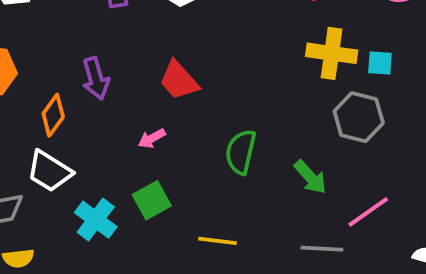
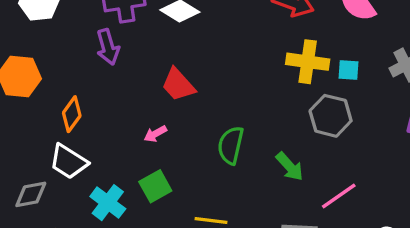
purple arrow: (96, 78) -> (108, 47), moved

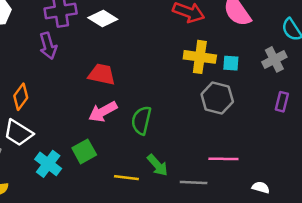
red trapezoid: (178, 85) -> (102, 74), turned 144
pink arrow: (155, 134) -> (103, 112), moved, size x1.6
green arrow: (290, 167) -> (158, 165), moved
pink line: (339, 196) -> (223, 159), turned 36

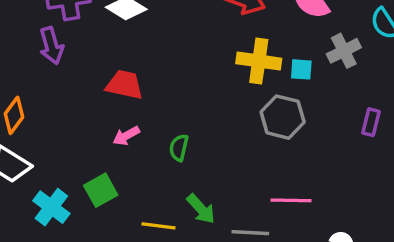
gray cross: (274, 59) -> (344, 51), moved
pink arrow: (103, 112) -> (126, 136), size x0.7
green semicircle: (141, 120) -> (179, 148), size x0.7

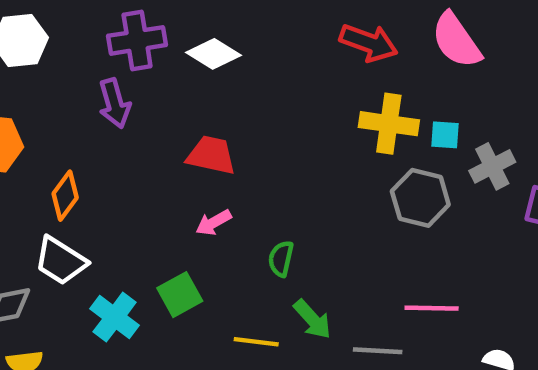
gray cross: (344, 51) -> (492, 166), moved
green semicircle: (179, 148) -> (281, 259), moved

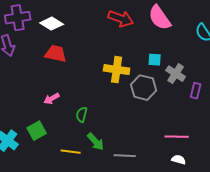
yellow cross: (389, 124) -> (117, 70), moved
red trapezoid: (211, 155) -> (56, 54), moved
gray cross: (492, 166) -> (176, 74), turned -30
pink line: (432, 308) -> (177, 137), moved

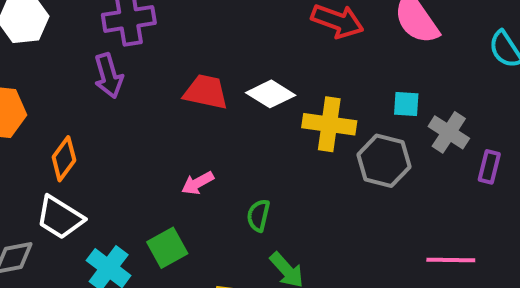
white diamond: (52, 24) -> (271, 94), moved

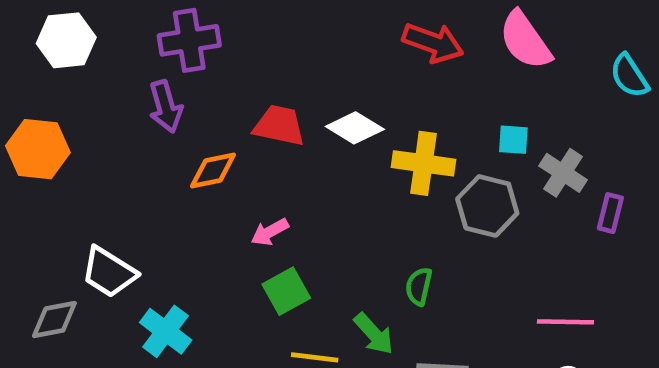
orange diamond: (64, 159) -> (213, 170), moved, turned 42
green semicircle: (258, 215) -> (419, 286), moved
green square: (167, 248) -> (286, 291), moved

